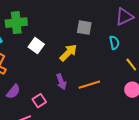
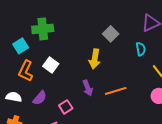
gray square: (84, 28) -> (111, 34), turned 35
white square: (36, 46) -> (51, 65), moved
yellow arrow: (68, 53) -> (95, 59), turned 144

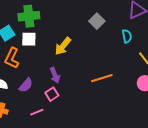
yellow arrow: (95, 59) -> (63, 46), moved, turned 30
white square: (51, 65) -> (29, 39), moved, turned -35
purple arrow: (88, 88) -> (55, 75), moved

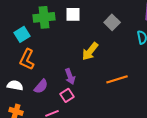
white square: (29, 39) -> (73, 14), moved
yellow arrow: (63, 46) -> (90, 51), moved

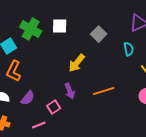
green cross: (44, 17) -> (31, 29), turned 35
purple arrow: (70, 76) -> (70, 91), moved

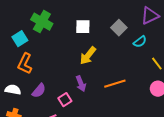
white square: (60, 26) -> (83, 27), moved
gray square: (99, 34) -> (119, 28), moved
cyan semicircle: (129, 49) -> (140, 42), turned 64

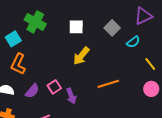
purple arrow: (81, 84) -> (71, 96), moved
pink square: (65, 100) -> (54, 87), moved

